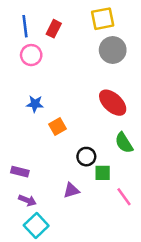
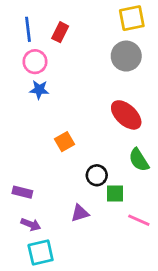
yellow square: (103, 19) -> (132, 18), moved
blue star: (35, 104) -> (39, 90), moved
pink line: (124, 197) -> (139, 220), turned -30
cyan square: (36, 226) -> (41, 252), turned 30

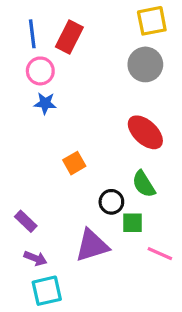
red rectangle: (60, 32) -> (69, 37), size x1.4
green semicircle: (139, 160) -> (144, 184), moved
purple rectangle: (22, 192) -> (26, 221), turned 30
purple triangle: (80, 213) -> (92, 245), size x1.6

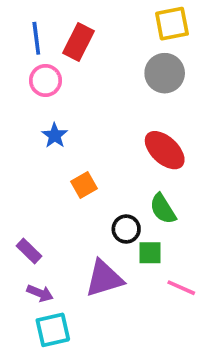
blue star: (45, 103) -> (55, 135), moved, turned 30

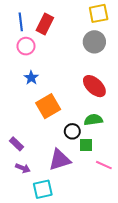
orange square: (84, 185) -> (48, 106), size x1.6
green semicircle: (163, 209) -> (93, 120), turned 114
cyan square: (53, 330) -> (43, 189), moved

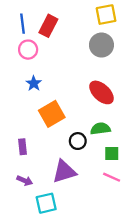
purple rectangle: (17, 144) -> (22, 147), moved, turned 40
green square: (86, 145) -> (112, 153), moved

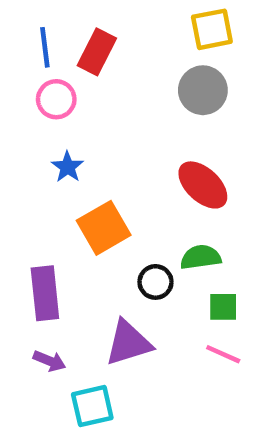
purple rectangle: (22, 147) -> (45, 293), size x1.6

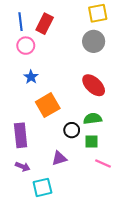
green square: (223, 307) -> (91, 142), moved
purple triangle: (128, 343) -> (59, 158), size x0.7

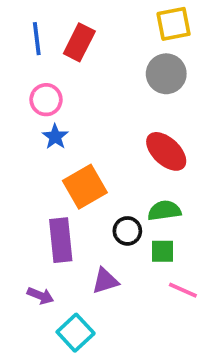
pink circle: (26, 46) -> (46, 100), moved
purple rectangle: (21, 135) -> (61, 240), moved
cyan square: (42, 187) -> (76, 333), turned -30

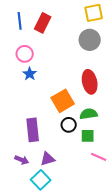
red ellipse: (166, 151) -> (90, 82), turned 35
orange square: (85, 187) -> (63, 101), moved
purple triangle: (105, 281) -> (48, 159), moved

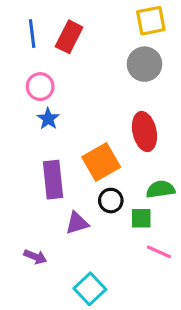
green semicircle: (89, 114) -> (161, 189), moved
purple rectangle: (33, 130) -> (53, 180), moved
purple triangle: (48, 159) -> (77, 223), moved
cyan square: (41, 180) -> (90, 289), moved

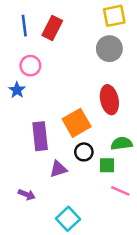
blue star: (48, 119) -> (17, 90), moved

